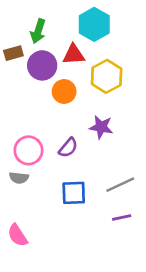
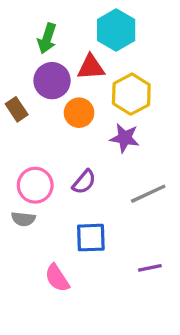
brown rectangle: (13, 53) -> (17, 109), moved, turned 72
purple star: (101, 127) -> (125, 138), moved
gray line: (120, 185) -> (148, 194), moved
pink semicircle: (18, 235) -> (57, 278), moved

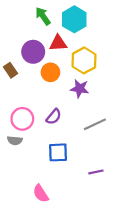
green arrow: (47, 38) -> (43, 16), moved, turned 126
pink semicircle: (57, 278) -> (41, 194), moved

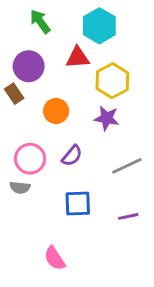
green arrow: (43, 16) -> (40, 21), moved
purple circle: (33, 52) -> (29, 66), moved
orange circle: (50, 72) -> (56, 111), moved
purple line: (96, 172) -> (128, 216), moved

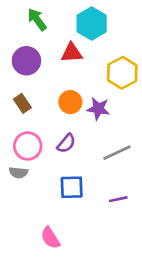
yellow hexagon: (112, 81) -> (122, 73), moved
brown rectangle: (14, 94) -> (22, 103), moved
orange circle: (56, 111) -> (70, 102), moved

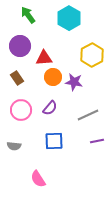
red triangle: (72, 53) -> (44, 58), moved
gray semicircle: (18, 173) -> (14, 146), moved
purple line: (118, 199) -> (97, 141), moved

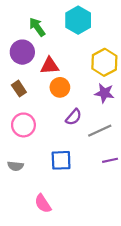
green arrow: (28, 15) -> (37, 27), moved
purple star: (74, 82) -> (104, 93), moved
purple semicircle: (50, 108) -> (74, 117), moved

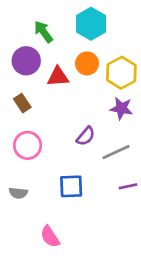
orange circle: (60, 87) -> (87, 63), moved

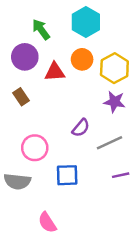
pink circle: (28, 145) -> (35, 148), moved
gray semicircle: (18, 193) -> (17, 181), size x1.5

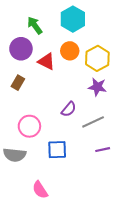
red triangle: (55, 72) -> (46, 61), turned 30
brown rectangle: (21, 97) -> (18, 83), turned 64

